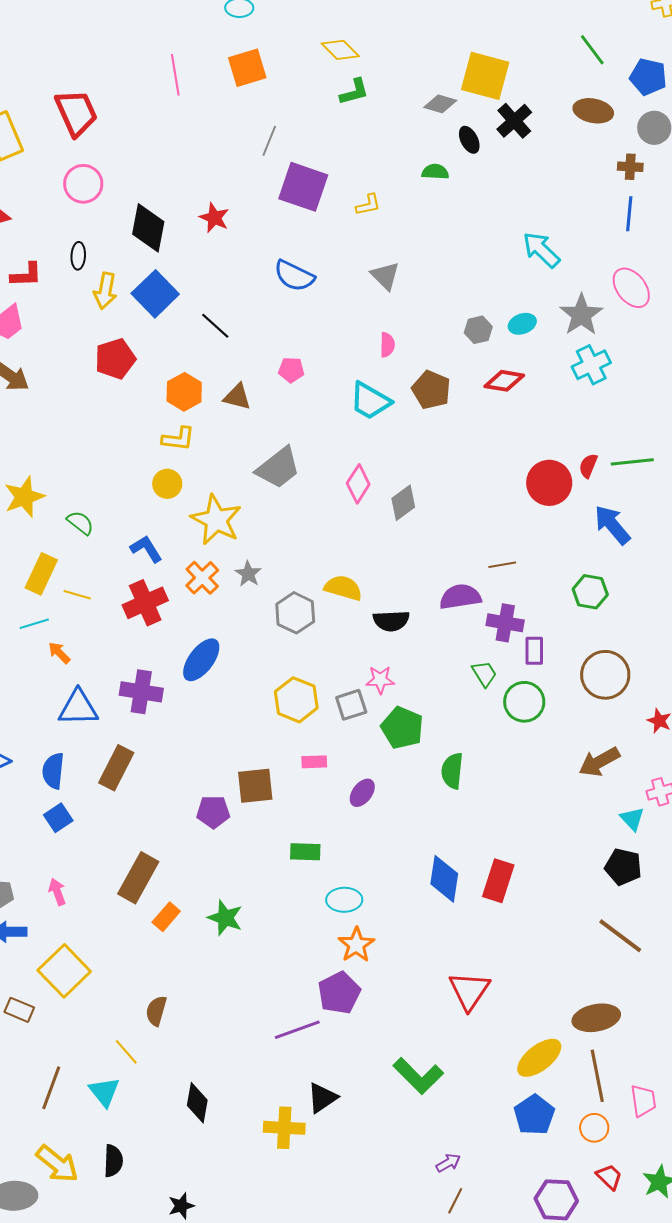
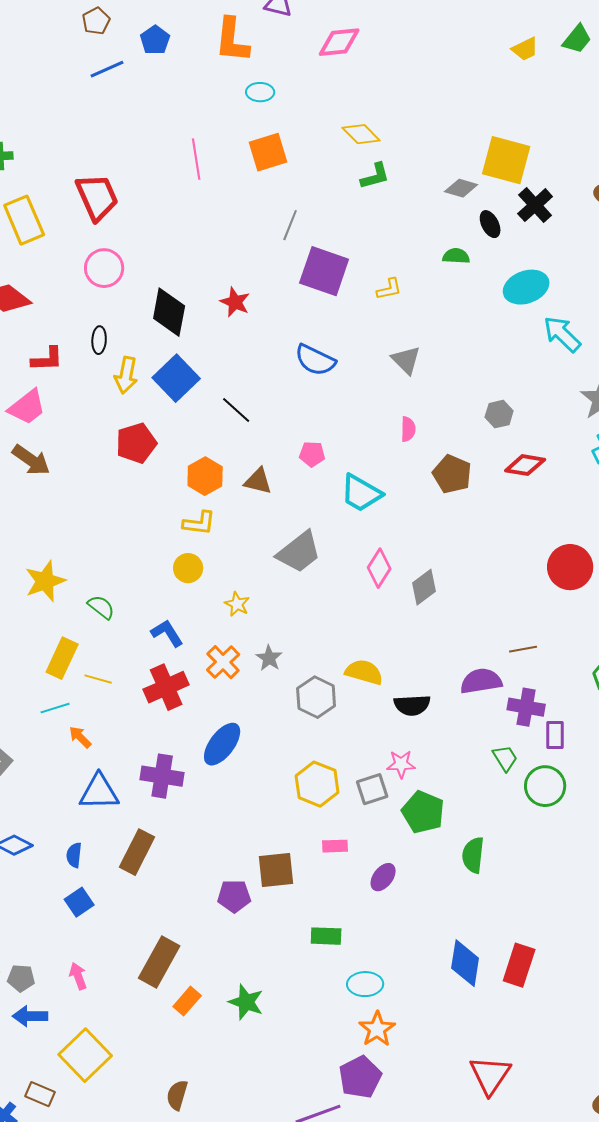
cyan ellipse: (522, 324) -> (526, 287), moved, size x1.6
cyan trapezoid: (370, 401) -> (361, 493), moved
yellow star: (216, 520) -> (237, 604), size x0.5
blue semicircle: (53, 771) -> (74, 855), size x0.7

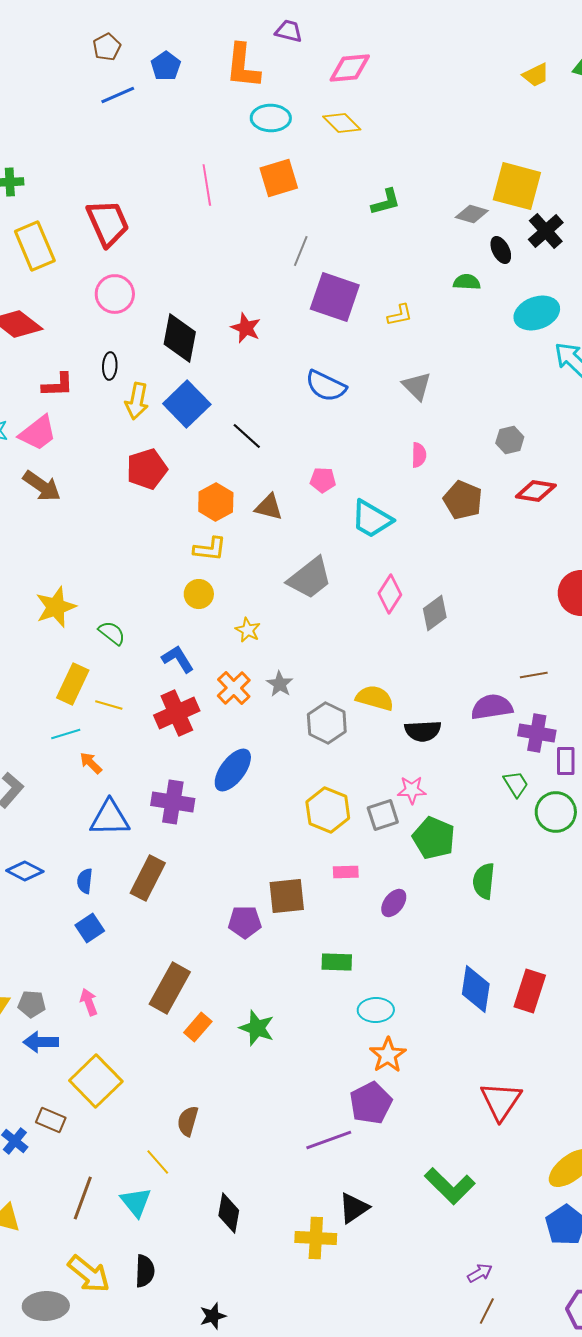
cyan ellipse: (260, 92) -> (271, 118), size x1.4
yellow diamond: (361, 134) -> (342, 123), moved

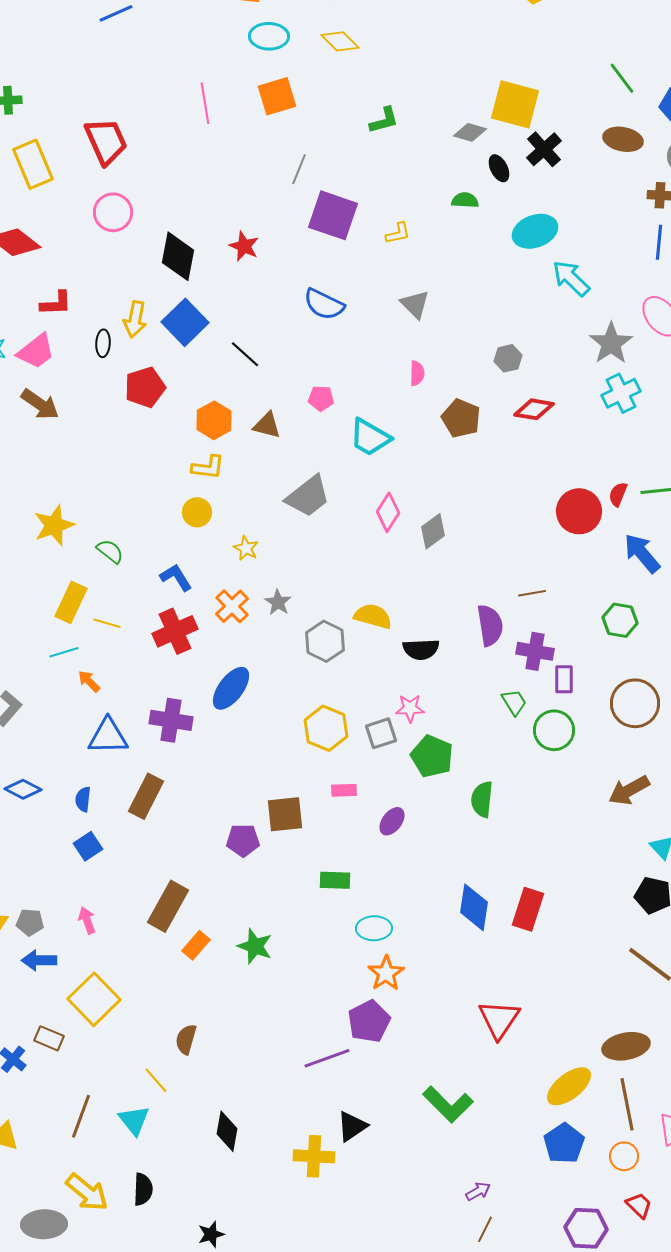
black ellipse: (110, 366) -> (103, 343), moved
purple semicircle: (492, 707) -> (490, 625), turned 90

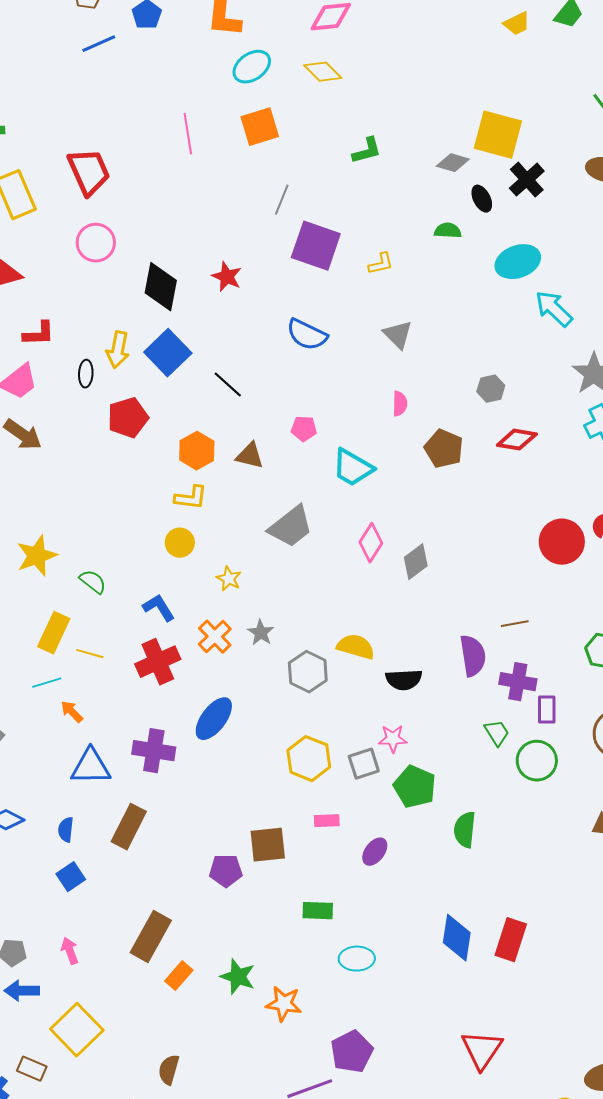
cyan ellipse: (269, 36) -> (252, 67), turned -36
orange star: (386, 973) -> (284, 1004), moved, turned -30

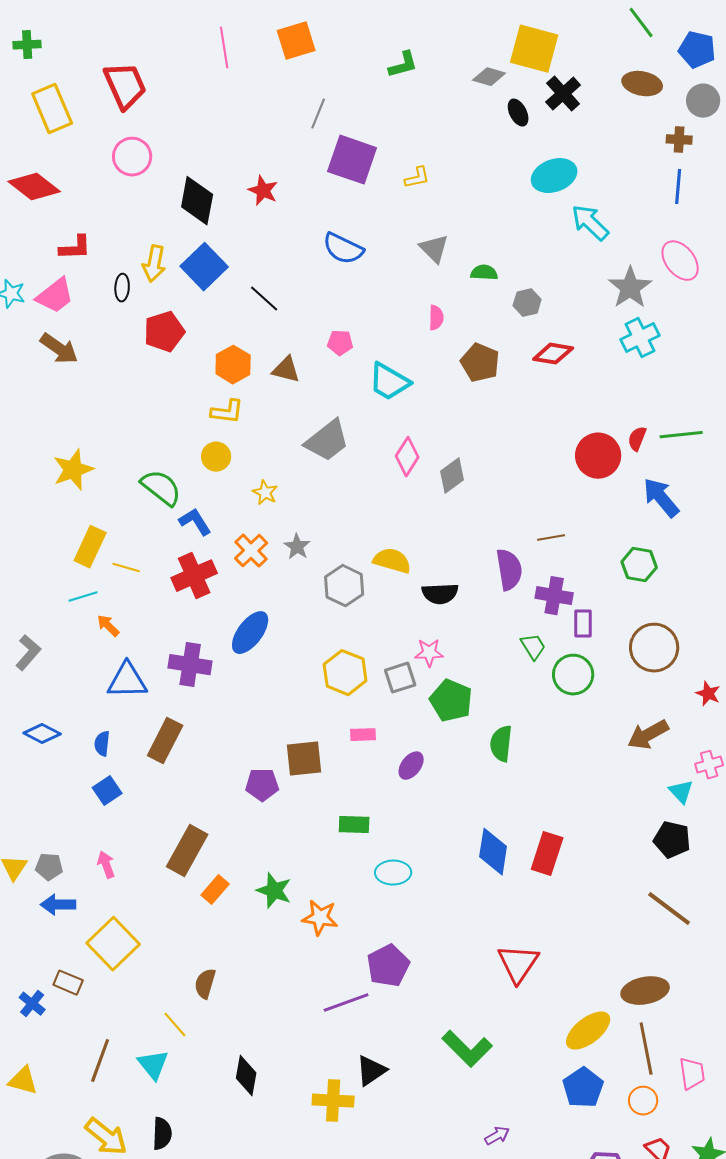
green semicircle: (448, 231) -> (484, 273), moved
green semicircle: (93, 582) -> (161, 488), moved, size x1.5

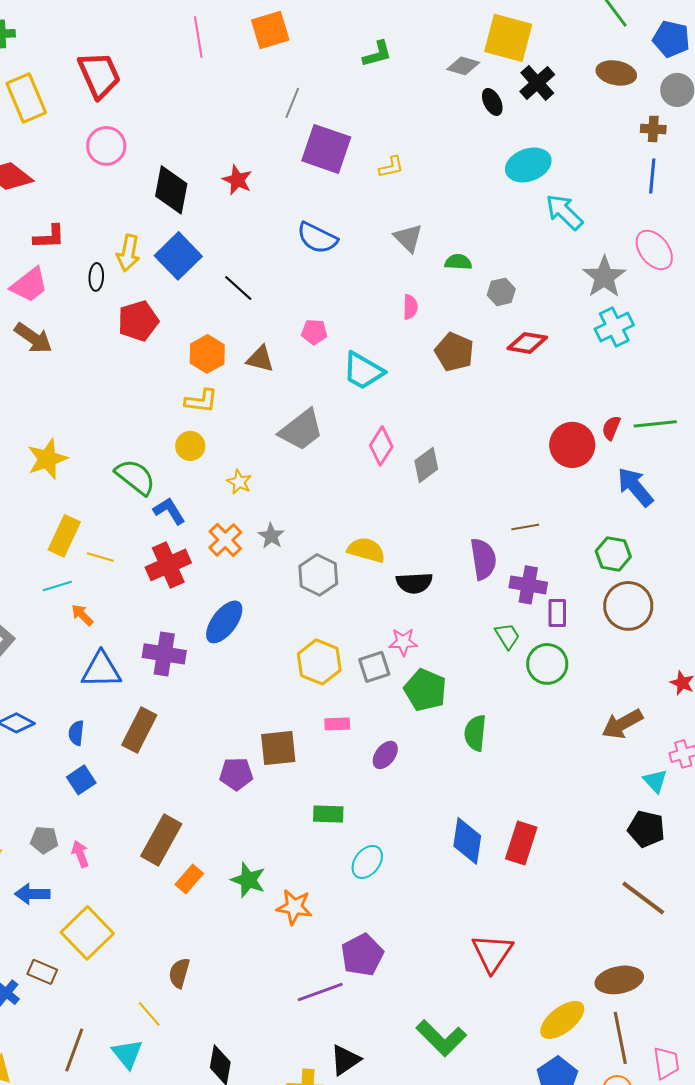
brown circle: (654, 648) -> (628, 606), moved
gray pentagon: (49, 867) -> (44, 840), moved
cyan ellipse: (393, 873) -> (367, 862), turned -52

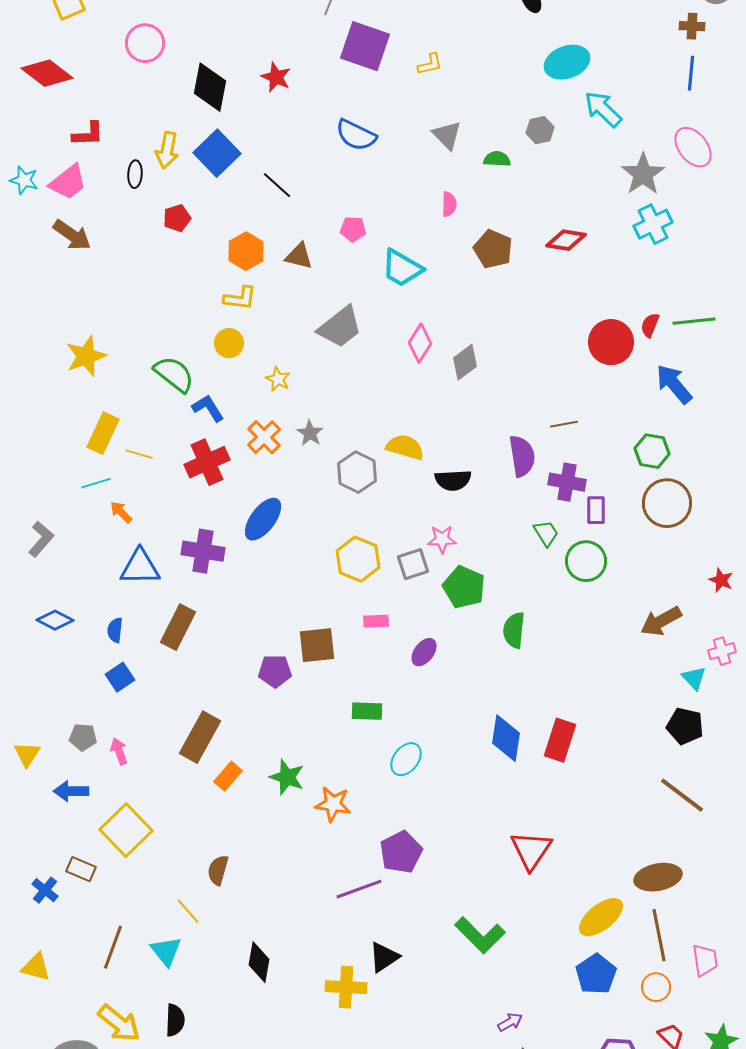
gray hexagon: (501, 292) -> (540, 130), moved
red pentagon: (138, 321) -> (177, 218), size x0.7

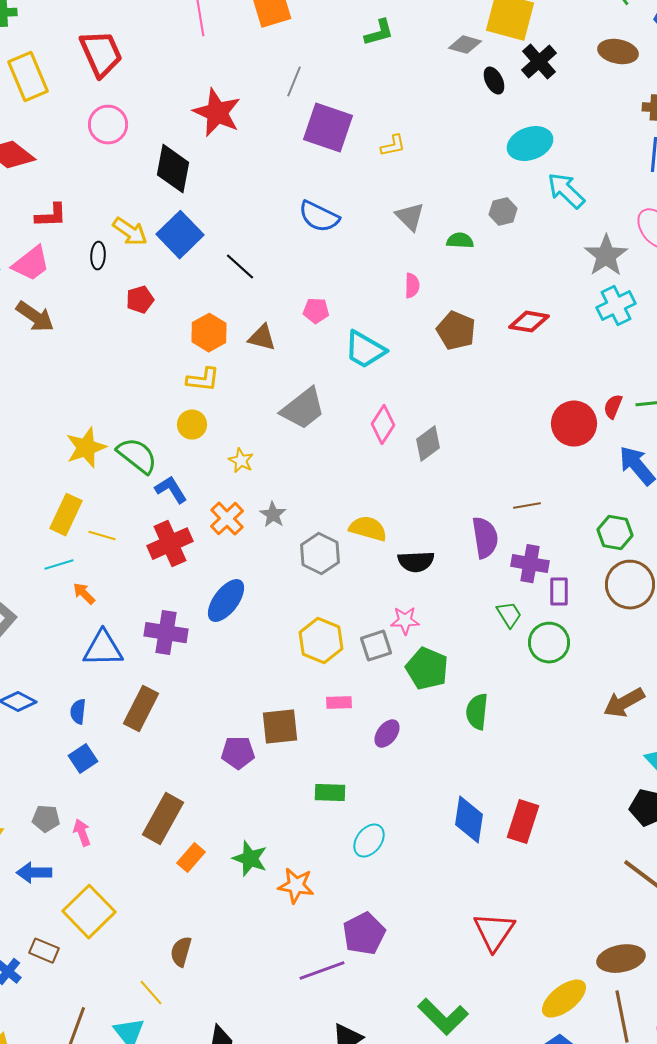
red star: (276, 77) -> (217, 113), moved, size x1.6
yellow arrow: (167, 150) -> (130, 232), turned -66
yellow star: (86, 356) -> (86, 448), moved

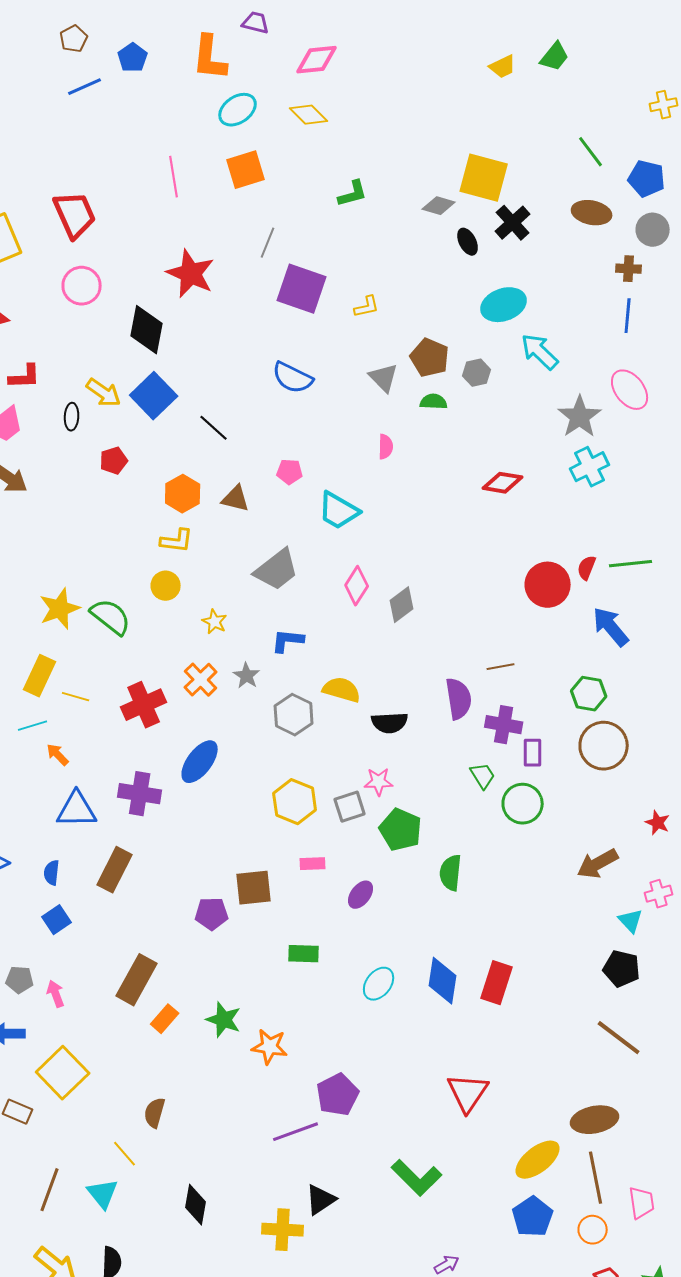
brown pentagon: (456, 331) -> (430, 358), moved
blue L-shape: (171, 490) -> (288, 641), moved, turned -52
cyan ellipse: (369, 841) -> (379, 984), moved

